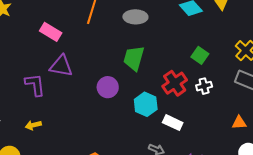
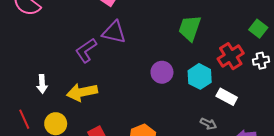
purple L-shape: (35, 85) -> (86, 50), turned -120
purple circle: (108, 87) -> (162, 72), moved
yellow arrow: (33, 125) -> (82, 92), size x1.8

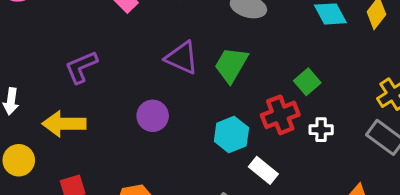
green square: (258, 29) -> (307, 82), moved
purple triangle: (114, 32) -> (182, 58), moved
purple circle: (162, 72) -> (153, 116), moved

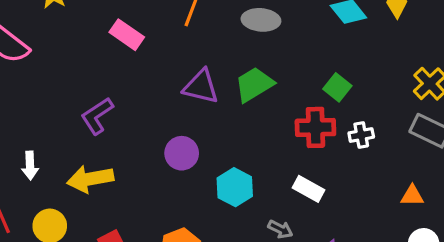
green trapezoid: (231, 65) -> (254, 84), turned 39
red cross: (280, 115) -> (315, 127), turned 30
cyan hexagon: (231, 135) -> (235, 187), moved

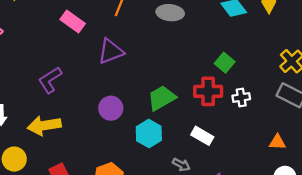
green trapezoid: (254, 84) -> (162, 98), moved
purple triangle: (201, 87) -> (111, 51), moved, turned -36

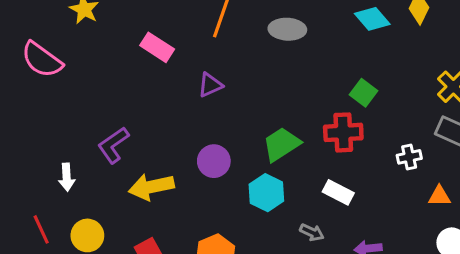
purple triangle: (111, 51) -> (210, 85), size x0.7
purple L-shape: (50, 80) -> (113, 145), moved
white cross: (241, 97) -> (409, 157), moved
yellow arrow: (44, 125) -> (151, 187), moved

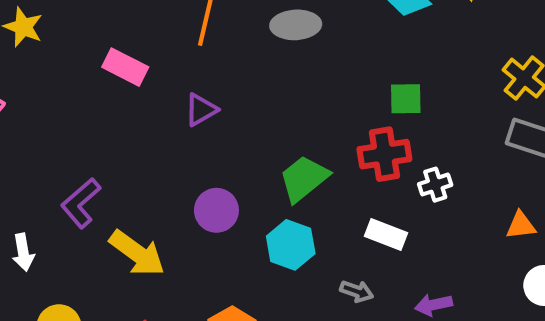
green square: (364, 93) -> (406, 99), turned -32
white cross: (409, 157) -> (435, 185), moved
yellow arrow: (151, 187) -> (137, 253), turned -126

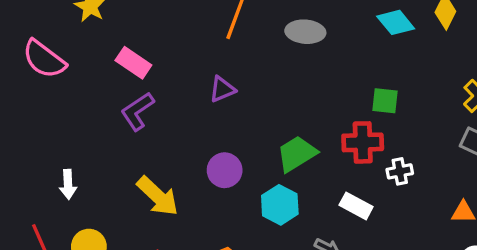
pink rectangle: (125, 67) -> (133, 63), moved
purple L-shape: (81, 203) -> (137, 111), moved

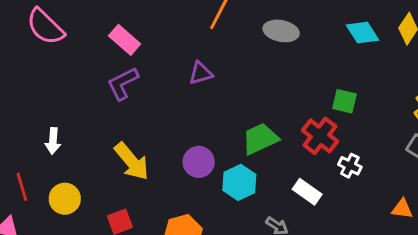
red cross: (363, 142) -> (320, 136), turned 33
purple circle: (225, 170) -> (199, 162), moved
white cross: (400, 171) -> (350, 166), turned 30

